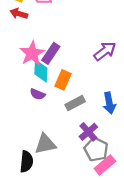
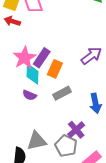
orange rectangle: (63, 80) -> (55, 69), moved
gray rectangle: (75, 103) -> (62, 93), moved
gray pentagon: (96, 149) -> (66, 146), moved

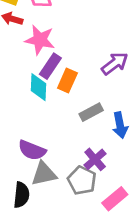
pink star: (24, 58) -> (40, 40), moved, turned -30
gray rectangle: (62, 93) -> (91, 112), moved
purple semicircle: (30, 95) -> (32, 150), moved, size x1.5

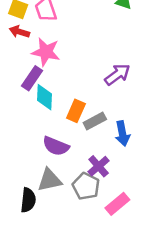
purple rectangle: (50, 66) -> (32, 78), moved
orange rectangle: (67, 81) -> (76, 111), moved
purple semicircle: (32, 150) -> (56, 146), moved

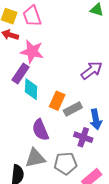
purple semicircle: (56, 146) -> (40, 130), turned 45
purple cross: (99, 166) -> (83, 137), moved, turned -30
gray pentagon: (86, 186) -> (65, 163), turned -30

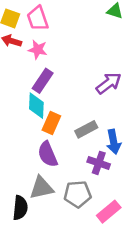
pink star: (32, 52) -> (38, 50), moved, size x0.7
purple rectangle: (21, 73) -> (43, 81), moved
orange rectangle: (57, 101) -> (51, 123), moved

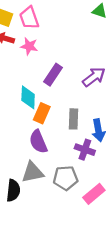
purple rectangle: (43, 81) -> (53, 75), moved
gray rectangle: (86, 129) -> (73, 119), turned -60

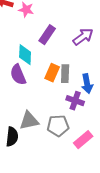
orange rectangle: (42, 113) -> (52, 73), moved
purple semicircle: (38, 142) -> (18, 75), moved

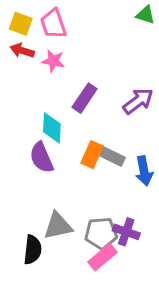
gray rectangle: (65, 74) -> (111, 156), turned -66
purple cross: (75, 101) -> (126, 232), moved
pink rectangle: (83, 140) -> (102, 257), moved

